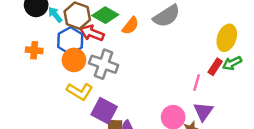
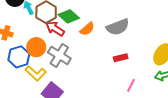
blue hexagon: (70, 41) -> (19, 57), moved
red rectangle: (215, 67) -> (121, 58), moved, turned 32

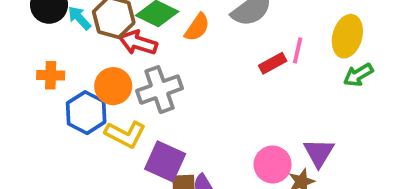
gray cross: (59, 55) -> (160, 90), turned -35
pink line: (131, 85) -> (298, 50), moved

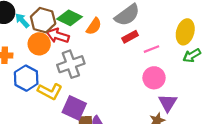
pink line: (298, 50) -> (151, 49), moved, turned 56
red rectangle: (273, 63) -> (130, 37), moved
orange circle: (113, 86) -> (39, 44), moved
pink circle: (273, 164) -> (154, 78), moved

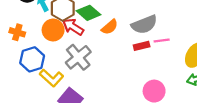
pink line: (151, 49) -> (162, 40), moved
gray cross: (71, 64) -> (78, 57), turned -35

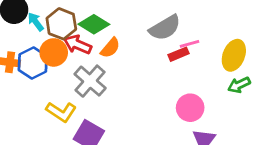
orange semicircle: (110, 27) -> (110, 48), moved
red rectangle: (142, 46) -> (179, 54), moved
blue hexagon: (32, 59) -> (33, 63), moved

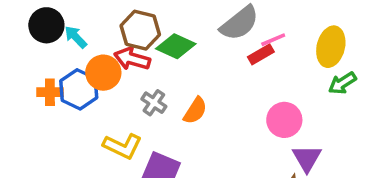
brown hexagon: (61, 24) -> (140, 30), moved
green diamond: (94, 24) -> (176, 46), moved
orange semicircle: (110, 48) -> (195, 111), moved
gray cross: (90, 81) -> (154, 103), size x0.6

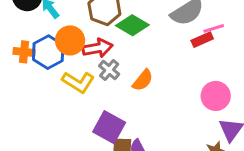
red arrow: (132, 59) -> (97, 48), moved, turned 148
yellow L-shape: (123, 146) -> (78, 82), moved

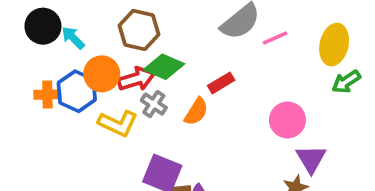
green diamond: (132, 25) -> (164, 67), moved
red rectangle: (202, 40) -> (221, 83), moved

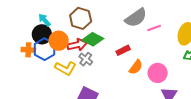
black circle: (43, 26) -> (42, 34), moved
orange semicircle: (196, 112) -> (136, 67), moved

